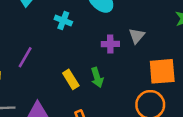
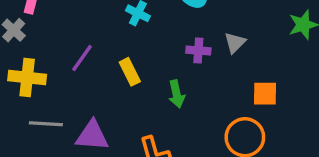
orange square: (162, 71) -> (265, 94), size x0.7
yellow rectangle: (71, 79) -> (130, 72), moved

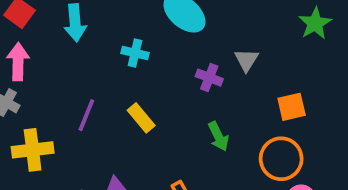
purple cross: (198, 51) -> (209, 78), turned 30
green arrow: (177, 94) -> (218, 136), moved

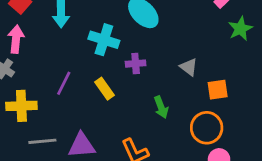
cyan cross: (135, 53) -> (104, 40), size x1.5
gray triangle: (246, 60) -> (189, 67), moved, turned -30
purple cross: (209, 78) -> (136, 64), moved, turned -30

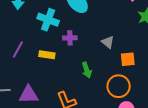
yellow rectangle: (104, 89) -> (47, 55), turned -49

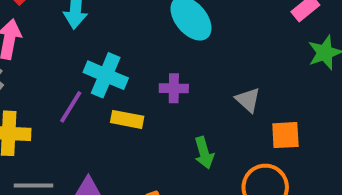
cyan cross: (48, 20) -> (106, 75), moved

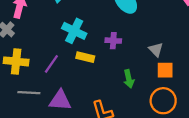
purple line: (71, 107) -> (51, 64), moved
orange square: (285, 135) -> (165, 70), moved

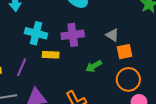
purple cross: (113, 41) -> (73, 35), size x1.5
green arrow: (129, 79) -> (94, 66), turned 84

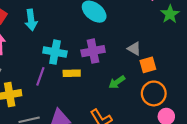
purple line: (22, 67) -> (40, 76), moved

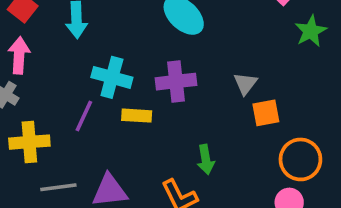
gray triangle: (134, 49) -> (245, 84), turned 32
green arrow: (117, 82) -> (206, 159), moved, turned -70
orange circle: (154, 93) -> (300, 159), moved

